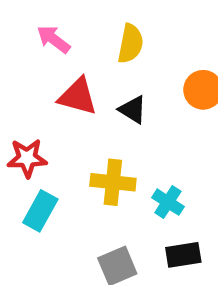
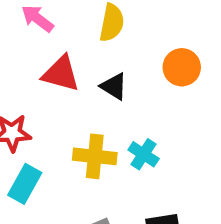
cyan cross: (168, 202) -> (144, 154), moved

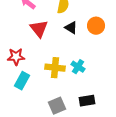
red triangle: (61, 74) -> (39, 29), turned 36
black triangle: (114, 86) -> (71, 28), moved

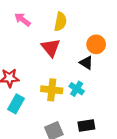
black triangle: (71, 28) -> (86, 63), moved
red triangle: (39, 29) -> (51, 48), moved

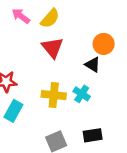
yellow semicircle: (60, 22) -> (50, 18), moved, turned 30

